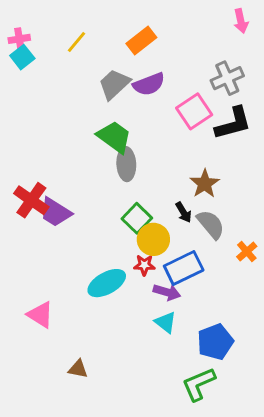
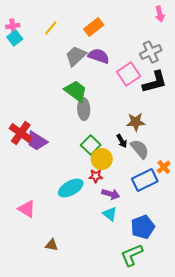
purple semicircle: (149, 84) -> (99, 56), turned -140
brown star: (205, 184) -> (136, 122), turned 30
blue rectangle: (184, 268) -> (145, 180), moved

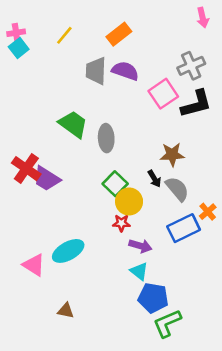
gray trapezoid: (76, 56) -> (96, 71), turned -45
green trapezoid: (76, 91) -> (73, 124), moved
cyan ellipse: (71, 188) -> (68, 251), moved
blue pentagon: (143, 227) -> (153, 298), moved, turned 30

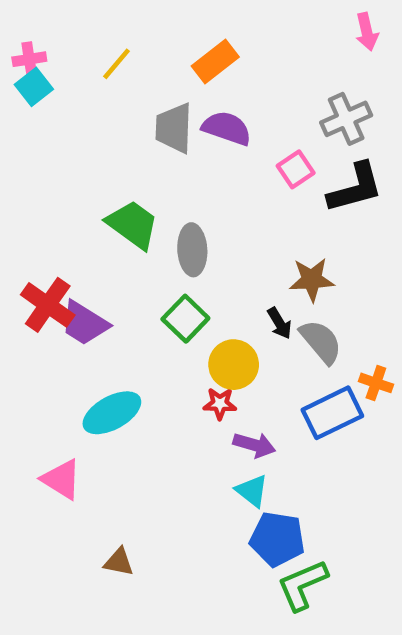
pink square: (163, 94) -> (296, 169), size x0.7
green square: (115, 184) -> (185, 319), moved
orange cross: (208, 212) -> (376, 383), turned -30
cyan ellipse: (68, 251) -> (112, 413), moved

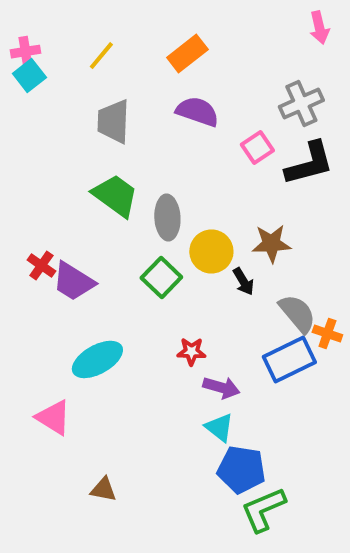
gray trapezoid: (174, 128) -> (113, 122), moved
red cross: (48, 305) -> (41, 266), size x0.6
gray semicircle: (321, 342) -> (297, 313), moved
yellow circle: (234, 365) -> (211, 252), moved

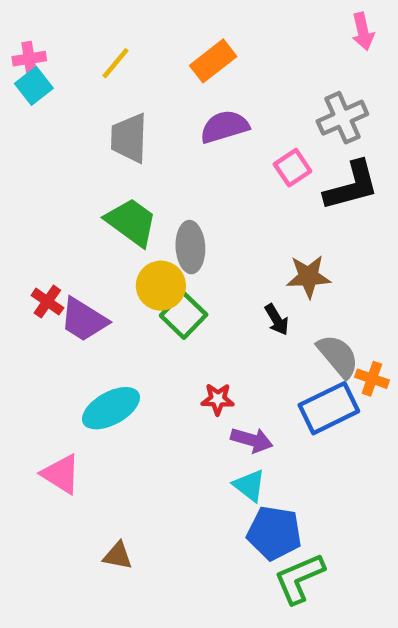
purple semicircle: (197, 112) -> (224, 127), turned -36
yellow circle: (211, 252) -> (161, 286), moved

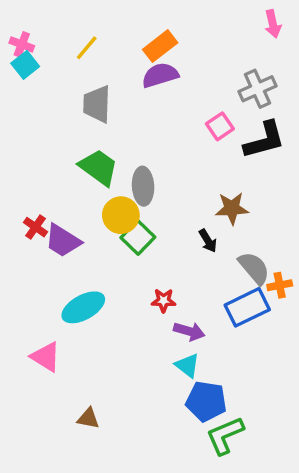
pink cross: (29, 59) -> (22, 44), turned 30
purple semicircle: (224, 127) -> (160, 75), moved
orange cross: (372, 379) -> (280, 285), turned -30

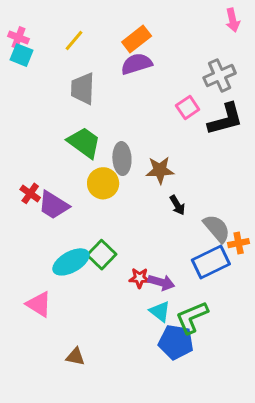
cyan square: (25, 65) -> (21, 55), turned -30
brown star: (232, 208) -> (160, 170), moved
green square: (138, 237) -> (102, 255), moved
red star: (164, 301) -> (139, 278), moved
green L-shape: (225, 435) -> (192, 317), moved

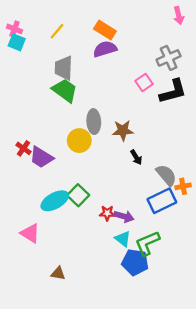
orange rectangle: (137, 39) -> (105, 30), turned 70
green trapezoid: (84, 142) -> (65, 90), moved

